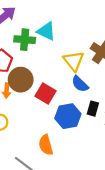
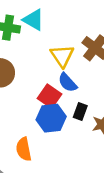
red square: (45, 93) -> (50, 96), moved

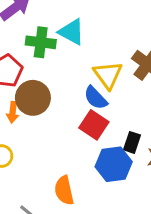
blue semicircle: (68, 83) -> (96, 98), moved
blue hexagon: (51, 118) -> (114, 164), moved

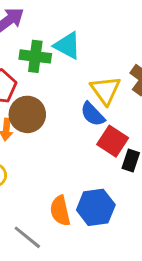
red square: (94, 125) -> (113, 141), moved
blue hexagon: (114, 164) -> (96, 207), moved

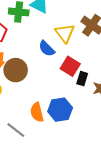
brown circle: (27, 114) -> (16, 70), moved
blue semicircle: (93, 114) -> (47, 49), moved

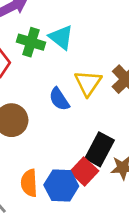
red square: (70, 66) -> (84, 171), moved
black rectangle: (82, 79) -> (100, 149), size x1.6

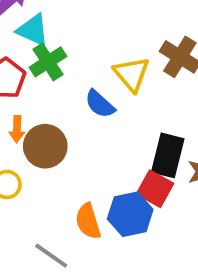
cyan triangle: (61, 37) -> (33, 30), moved
green cross: (31, 42) -> (48, 62), moved, turned -36

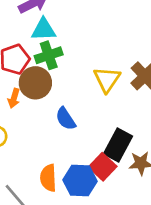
cyan triangle: (33, 30) -> (44, 30), turned -40
blue semicircle: (100, 104) -> (66, 119), moved
brown circle: (45, 146) -> (35, 83), moved

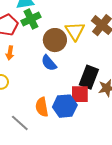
brown circle: (35, 83) -> (55, 40), moved
red square: (103, 167) -> (80, 94), turned -36

